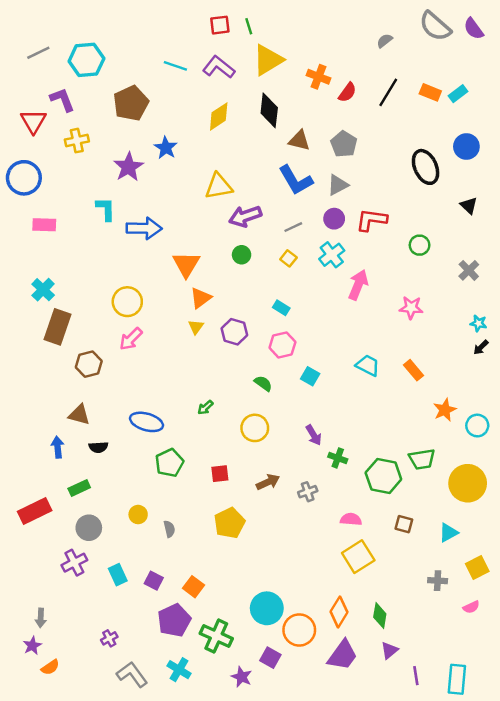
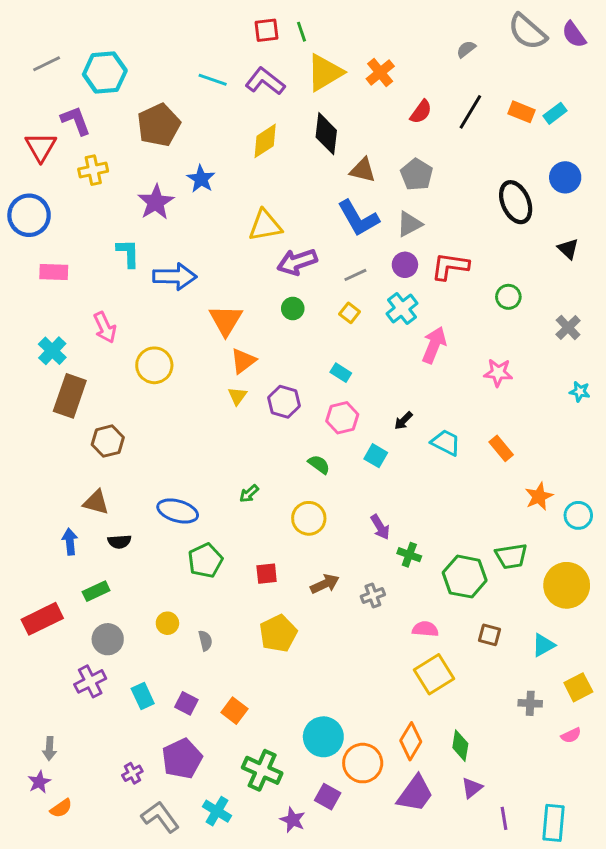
orange cross: (319, 77) -> (380, 72), moved, turned 30
pink arrow: (131, 339) -> (105, 327), moved, turned -70
black arrow: (481, 347) -> (403, 421), moved
purple pentagon: (174, 620) -> (182, 759), moved

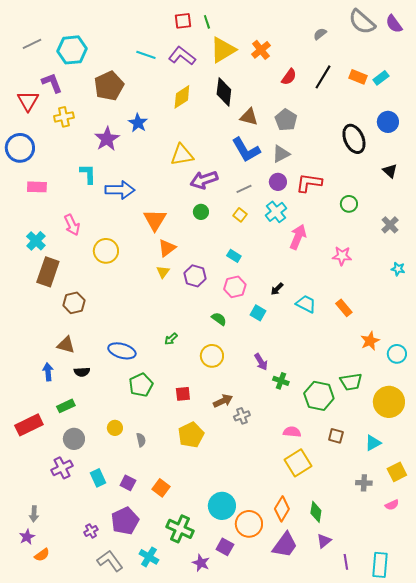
gray cross: (373, 596) -> (242, 416), moved

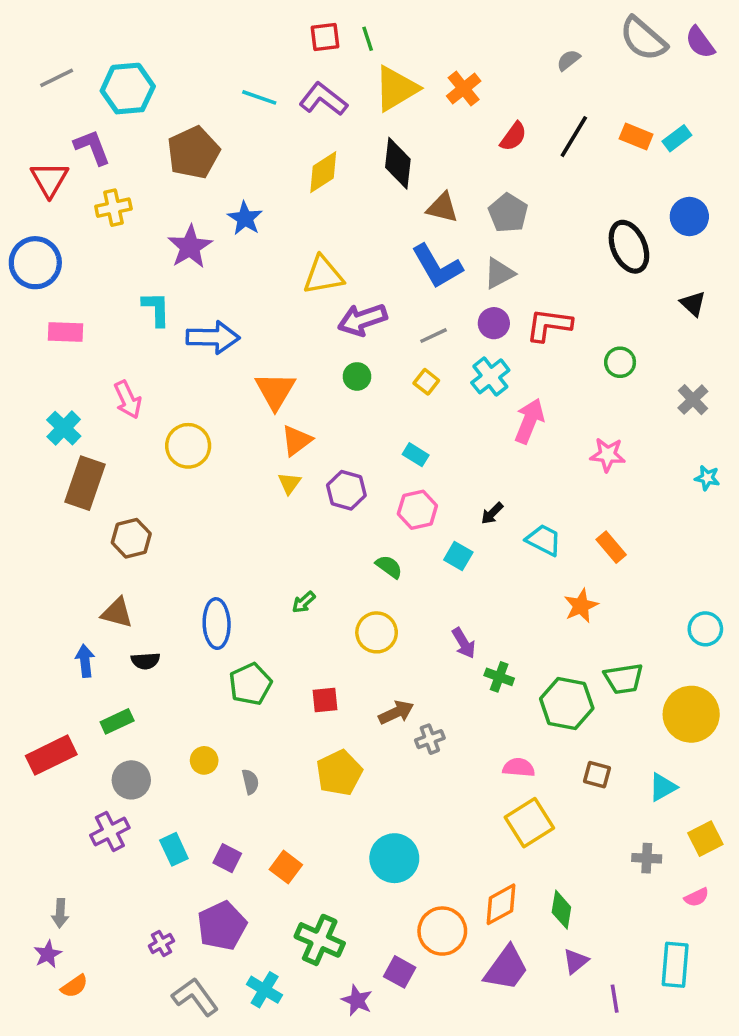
orange star: (370, 341) -> (581, 606), moved
blue ellipse: (122, 351) -> (217, 624), turned 72
cyan circle: (222, 506) -> (394, 858), moved
orange diamond: (282, 509) -> (501, 904), turned 30
cyan rectangle: (380, 565) -> (675, 965), moved

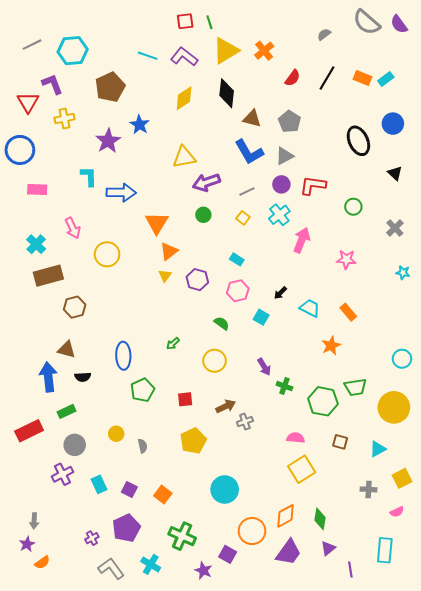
brown rectangle: (85, 483) -> (48, 276), turned 56
blue arrow: (85, 661) -> (48, 377), size x1.6

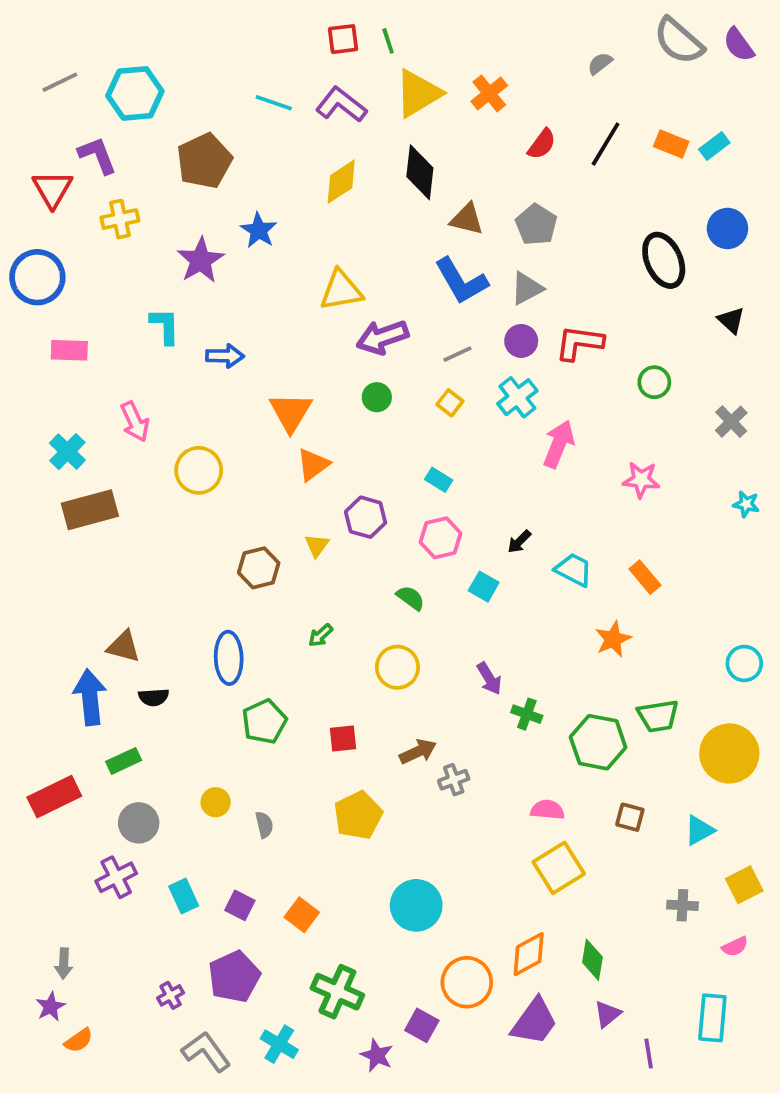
blue arrow: (121, 193) -> (225, 356), size x0.7
yellow triangle: (165, 276) -> (317, 545), moved
brown hexagon: (75, 307) -> (259, 568), moved

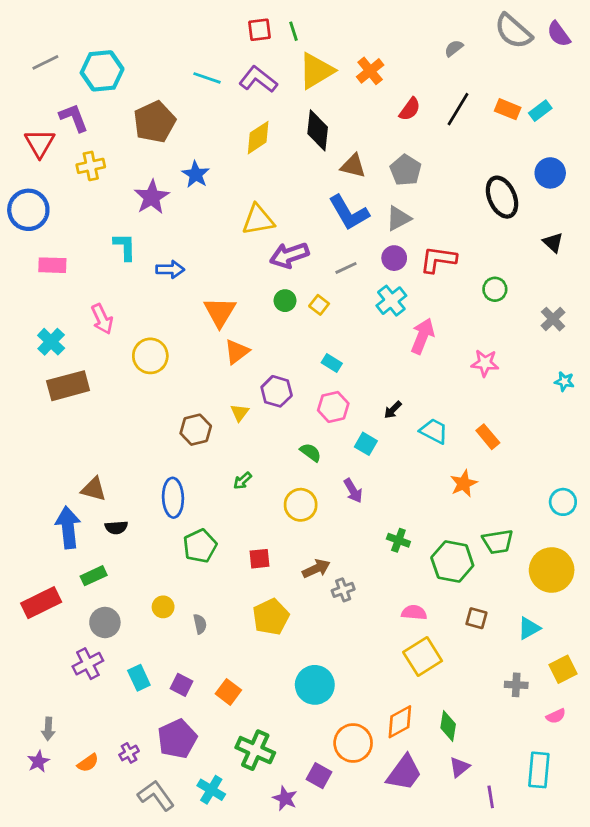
yellow square: (450, 403) -> (319, 305), moved
purple arrow: (489, 678) -> (353, 491), moved
orange semicircle: (79, 1040) -> (88, 763), moved

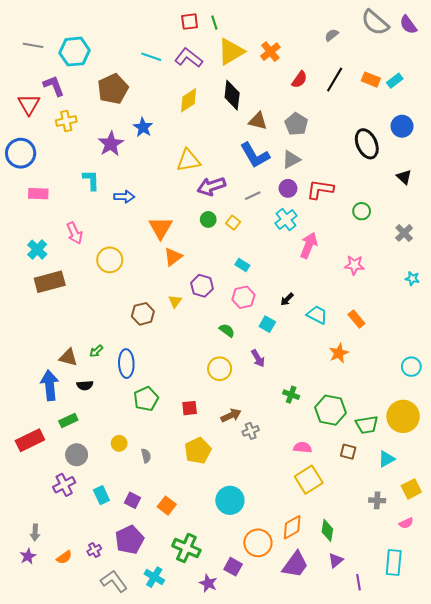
gray line: (45, 62) -> (33, 45), turned 36
green arrow: (242, 481) -> (96, 351), moved
green trapezoid: (498, 542) -> (367, 425), moved

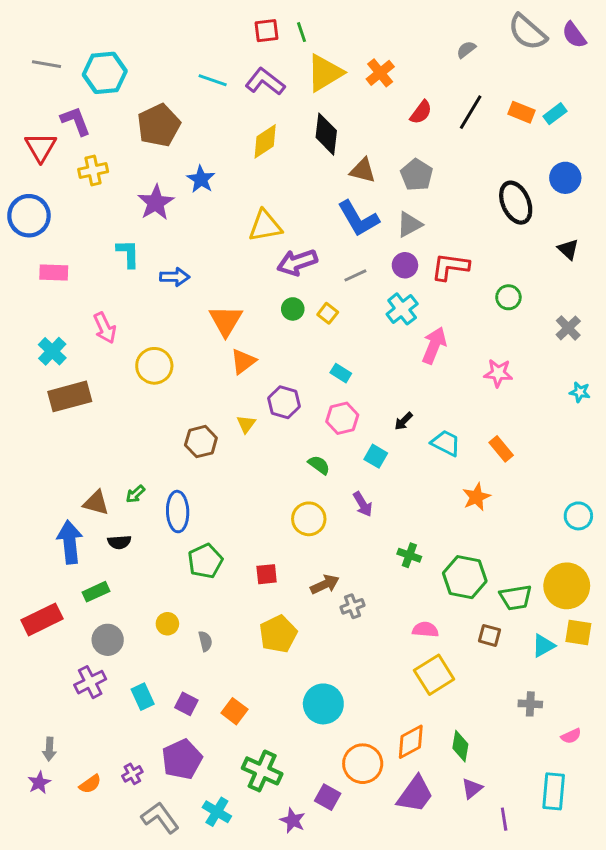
yellow square: (411, 489) -> (578, 633), moved, turned 36

